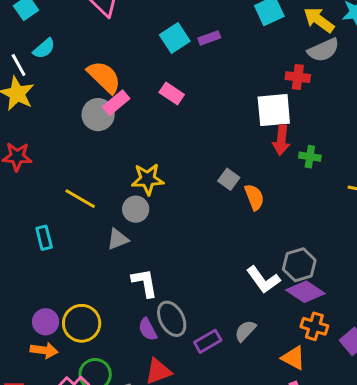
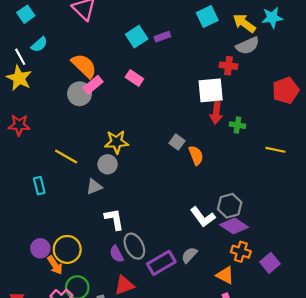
purple rectangle: (208, 341) -> (161, 263), size x1.4
orange arrow: (44, 350) -> (55, 265), moved, turned 48

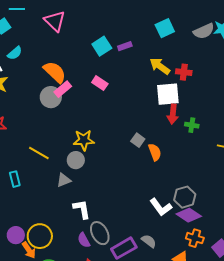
yellow arrow: (244, 23) -> (160, 66), moved
gray semicircle: (248, 46) -> (204, 31), moved
gray semicircle: (189, 255) -> (149, 241), turned 84

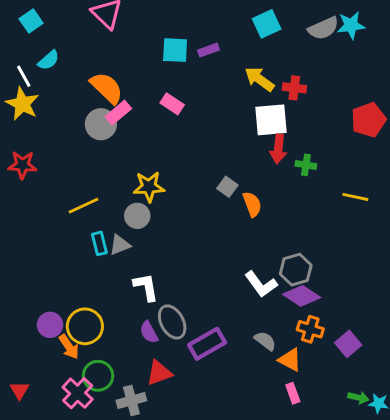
cyan square: (102, 46) -> (175, 50), turned 36
yellow line: (39, 153) -> (83, 206), turned -55
cyan rectangle: (15, 179) -> (99, 243), moved
gray semicircle: (149, 241) -> (265, 341), moved

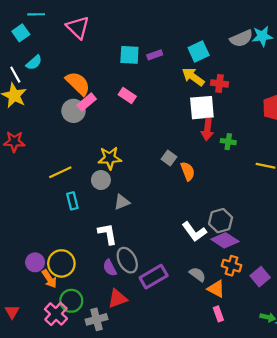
cyan square: (267, 24) -> (199, 52), moved
gray triangle: (120, 245) -> (122, 202), moved

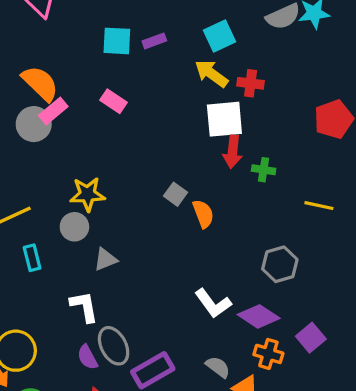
gray hexagon: (221, 221) -> (280, 264), moved
purple square: (260, 277) -> (311, 338), moved

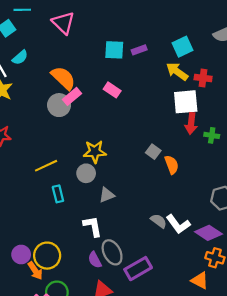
gray semicircle: (218, 367) -> (159, 221), moved

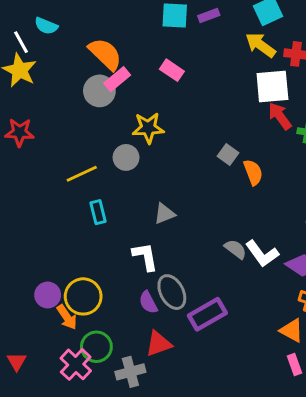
cyan semicircle: (20, 57) -> (46, 26), turned 63
red arrow: (191, 123) -> (280, 116), turned 138
yellow star: (95, 152) -> (148, 128), moved
gray circle: (86, 173) -> (126, 157), moved

